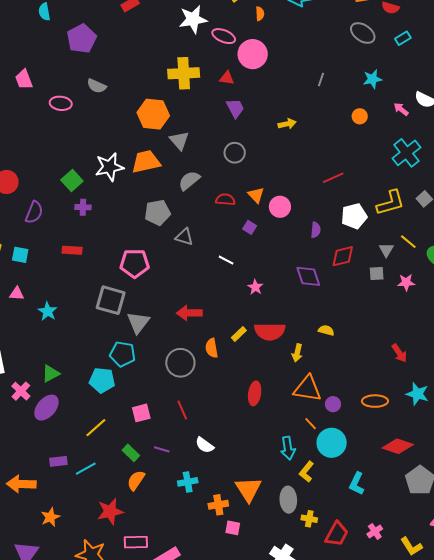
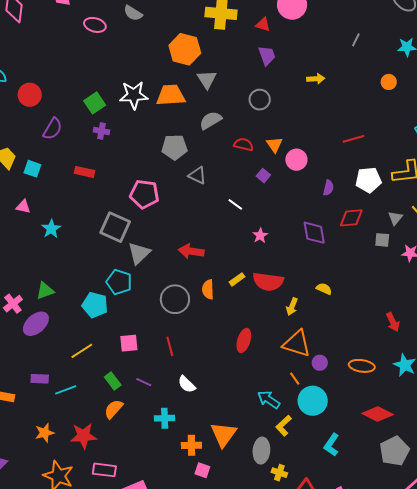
cyan arrow: (288, 448) -> (269, 400), turned 125
orange star: (50, 517) -> (45, 433), moved

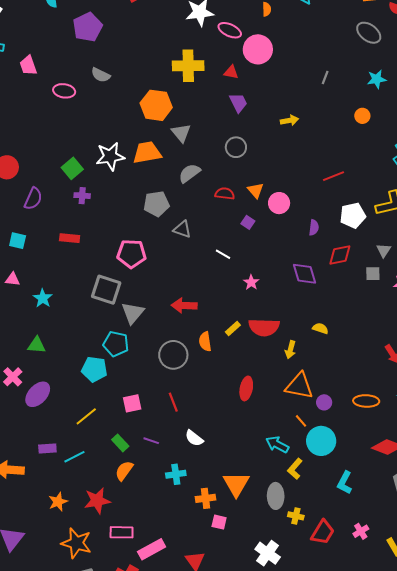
green triangle: (45, 291) -> (37, 345), moved, turned 30

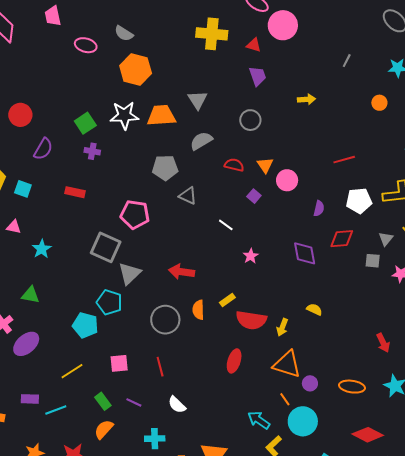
orange hexagon: (156, 105) -> (136, 69), moved
red semicircle: (264, 327) -> (251, 320), moved

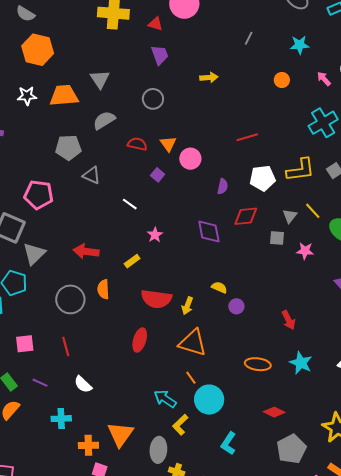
white star: (124, 115) -> (27, 96), size x0.7
yellow rectangle: (227, 300) -> (132, 261), moved
purple circle: (310, 383) -> (236, 306), moved
red diamond: (368, 435) -> (274, 412), size x0.7

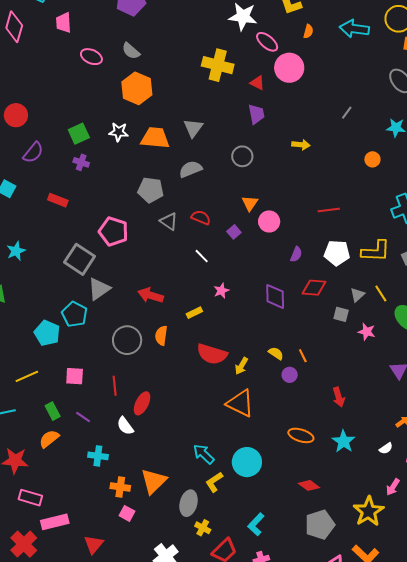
red semicircle: (137, 144) -> (201, 217), moved
red ellipse: (140, 340) -> (142, 403), moved
orange line: (191, 378) -> (303, 356), moved
cyan L-shape: (228, 443) -> (256, 524), moved

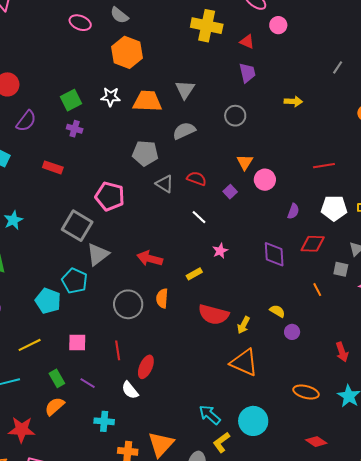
pink circle: (289, 68) -> (278, 25), size x0.6
orange line: (303, 356) -> (317, 290), moved

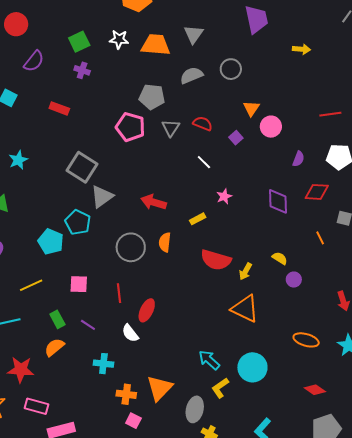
purple trapezoid: (247, 73) -> (256, 19), size x1.4
gray circle: (235, 116) -> (231, 69), moved
gray triangle: (165, 184) -> (171, 128), turned 30
pink pentagon: (110, 196) -> (130, 127), moved

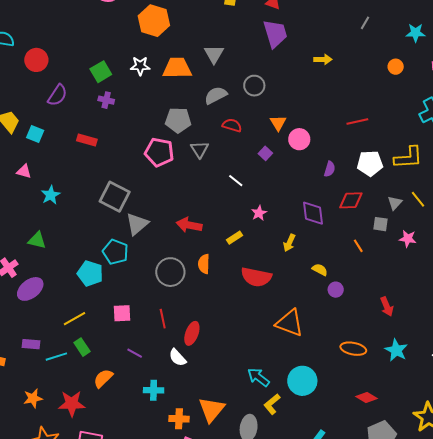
red semicircle: (203, 124) -> (232, 125), moved
yellow arrow: (245, 271) -> (289, 243), moved
green rectangle: (57, 319) -> (82, 347), moved

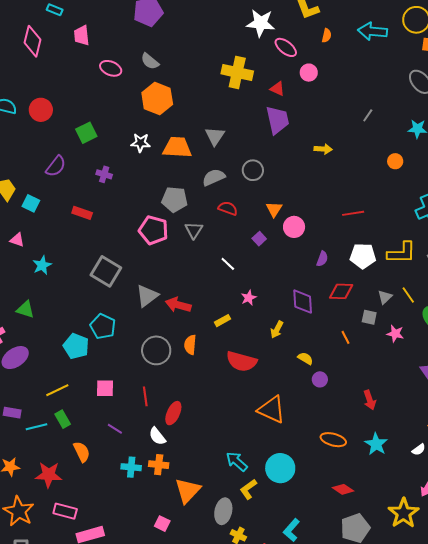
red circle: (36, 60) -> (41, 110), moved
green square: (101, 72) -> (86, 133), moved
gray triangle: (137, 224) -> (147, 296), moved
orange semicircle: (103, 378) -> (82, 452), turned 105
orange cross: (179, 419) -> (159, 465), moved

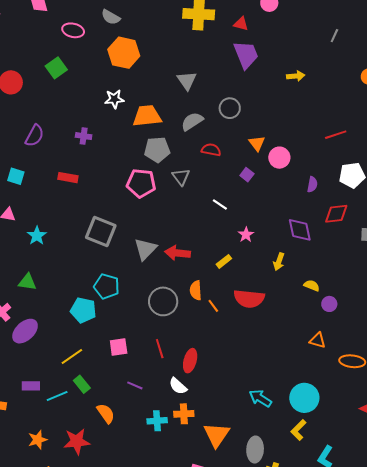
green square: (86, 133) -> (56, 68), moved
orange trapezoid: (177, 147) -> (147, 116), moved
orange line: (345, 337) -> (213, 306), moved
orange triangle: (272, 410) -> (317, 340), moved, size x0.6
yellow L-shape: (248, 489) -> (298, 430), moved

